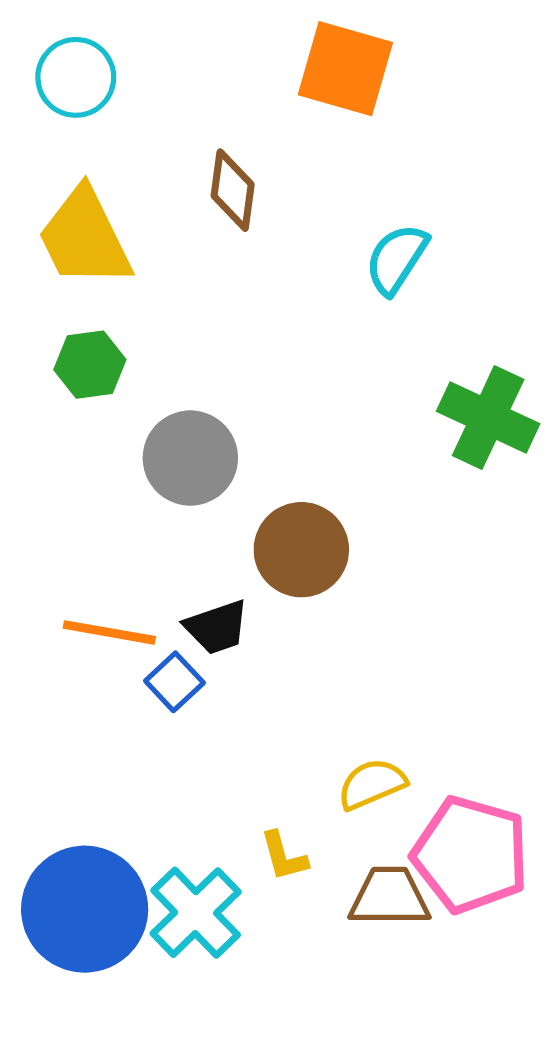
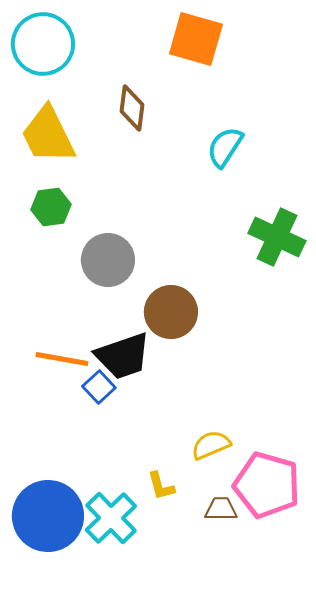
cyan circle: (76, 77) -> (43, 44), size x1.4
black trapezoid: (217, 627) -> (123, 356), size x1.5
brown trapezoid: (389, 897) -> (221, 509), size x0.7

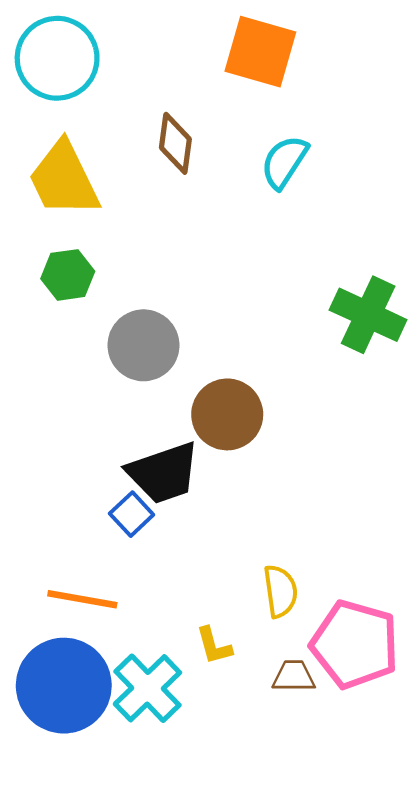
cyan semicircle: (225, 147) -> (284, 162), moved
orange line: (62, 359) -> (82, 599), moved
yellow semicircle: (211, 445) -> (280, 591), turned 105

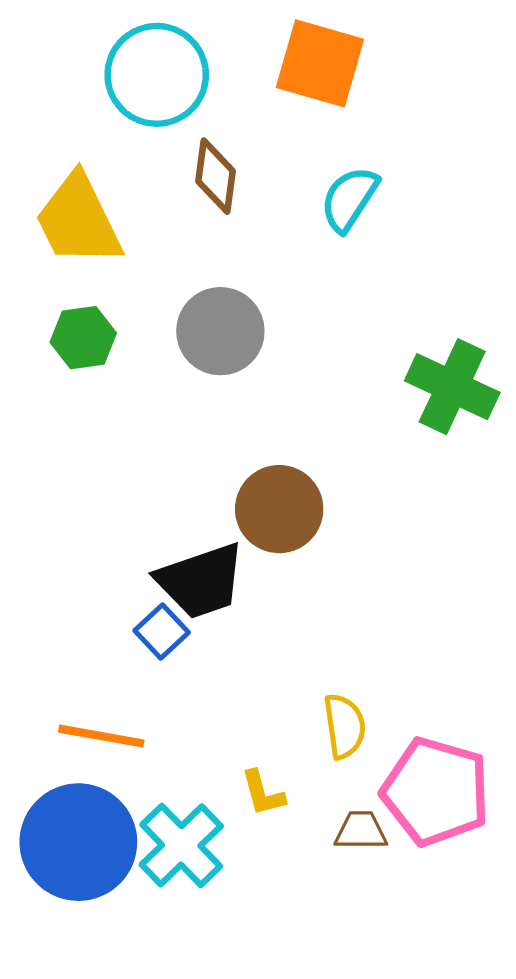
cyan circle: (57, 58) -> (157, 75), moved
gray circle: (143, 345) -> (220, 331), moved

